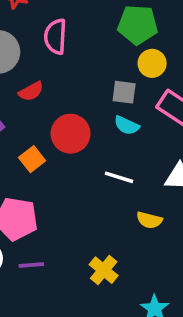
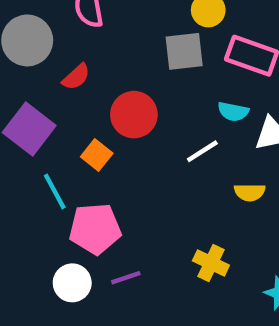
gray square: (124, 92) -> (184, 51), size x1.4
cyan semicircle: (127, 125) -> (233, 112), moved
white line: (119, 177) -> (202, 151), turned -36

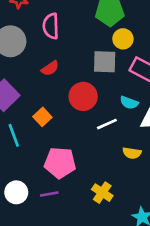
red semicircle: (76, 77) -> (50, 68), moved
red circle: (134, 115) -> (83, 96), moved
pink pentagon: (95, 229) -> (60, 163), moved

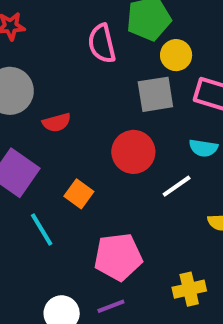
pink semicircle: (51, 26) -> (102, 43), moved
red semicircle: (50, 68) -> (57, 122), moved, turned 30
yellow cross: (102, 193) -> (189, 289), turned -36

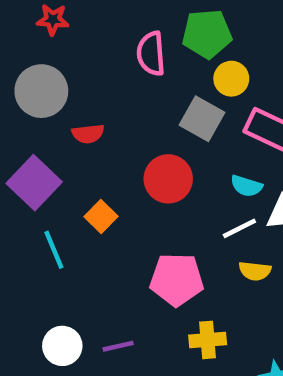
gray square: (155, 94) -> (202, 119), turned 30
white line: (177, 186) -> (239, 228), moved
pink pentagon: (118, 257) -> (177, 279), moved

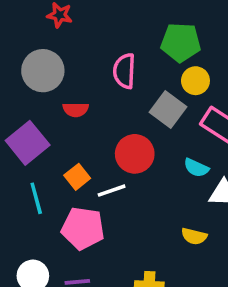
pink semicircle: (151, 54) -> (124, 71), moved
white line: (239, 228) -> (112, 191), moved
pink pentagon: (177, 279) -> (83, 228), moved

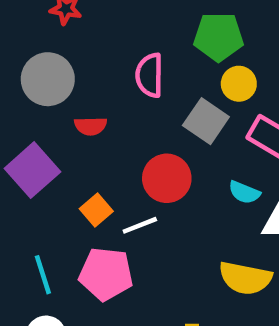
cyan line: (36, 198) -> (43, 275), moved
yellow semicircle: (194, 236) -> (245, 278), size x1.6

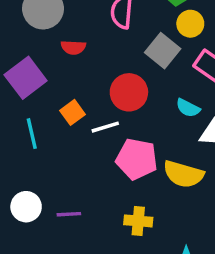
pink pentagon: (106, 274) -> (137, 159), moved
cyan line: (43, 275) -> (32, 134), moved

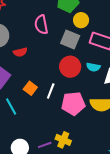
red circle: (129, 92) -> (70, 67), moved
white line: (105, 127) -> (51, 91), turned -35
yellow cross: (138, 221) -> (63, 140), moved, turned 35

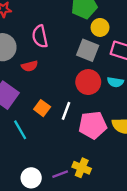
pink semicircle: (41, 25) -> (40, 36), moved

